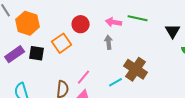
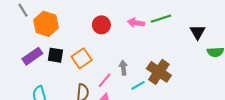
green line: (138, 18) -> (161, 19), turned -30
gray arrow: (109, 42) -> (123, 68), moved
orange square: (62, 43) -> (82, 58), moved

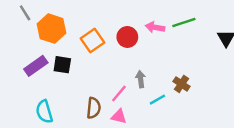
red circle: (101, 25) -> (127, 37), moved
orange square: (82, 58) -> (92, 41), moved
brown cross: (159, 72) -> (181, 84), size x0.6

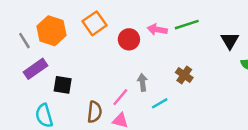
gray line: (25, 13) -> (24, 41), moved
orange square: (92, 41) -> (95, 23), moved
black square: (62, 65) -> (63, 85), moved
brown cross: (181, 84) -> (184, 75), moved

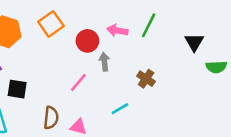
green line: (187, 25) -> (149, 25), turned -45
gray arrow: (142, 82) -> (104, 62), moved
pink line: (120, 97) -> (78, 83), moved

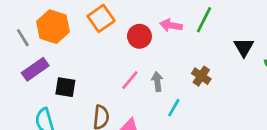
black triangle: (194, 42) -> (244, 47), moved
gray arrow: (104, 62) -> (157, 82), moved
cyan line: (120, 109) -> (174, 108), turned -30

